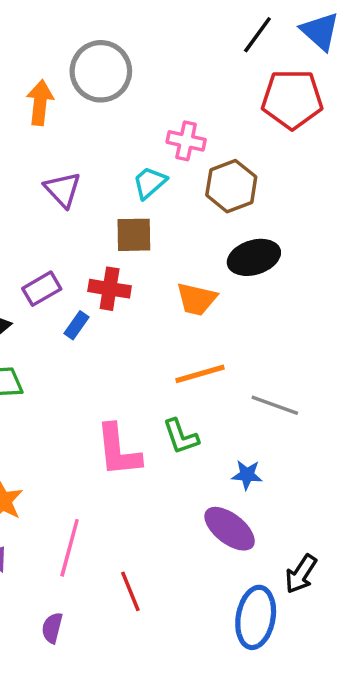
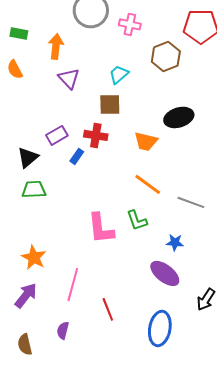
orange arrow: (40, 103) -> (56, 46), moved
pink cross: (186, 141) -> (130, 24), moved
brown hexagon: (231, 186) -> (166, 56), moved
orange line: (200, 374) -> (148, 184), turned 52
blue ellipse: (256, 617) -> (160, 328), moved

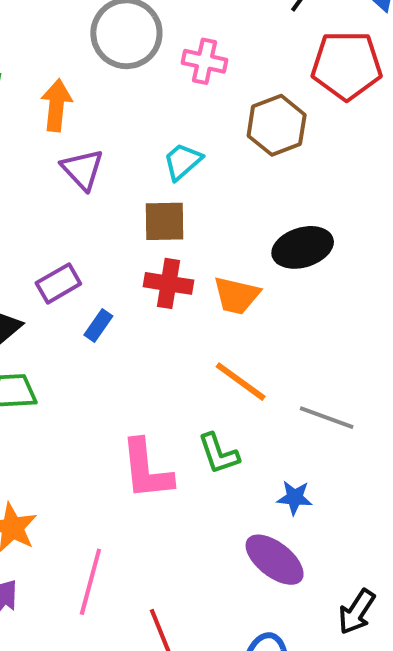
red cross: (96, 135) -> (168, 283), moved

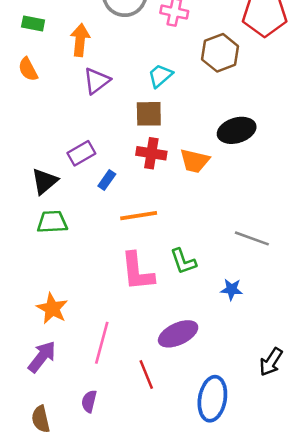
purple triangle: (82, 169) -> (97, 81), turned 36
orange line: (241, 382) -> (139, 216), moved, turned -45
purple ellipse: (275, 560) -> (178, 334), moved, turned -63

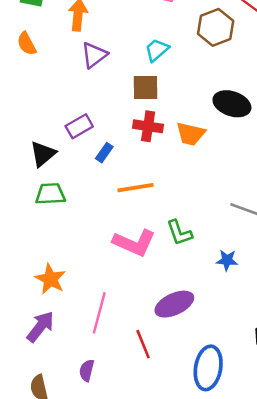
black ellipse: (237, 130) -> (232, 104), turned 36
pink L-shape: (137, 272) -> (134, 243), turned -60

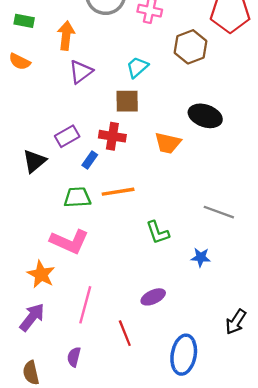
orange semicircle: (27, 44) -> (20, 62), turned -35
red cross: (148, 126) -> (112, 136), moved
green trapezoid: (50, 194) -> (77, 197), moved
pink L-shape: (134, 243) -> (69, 241), moved
purple ellipse: (174, 304) -> (153, 297), size x0.7

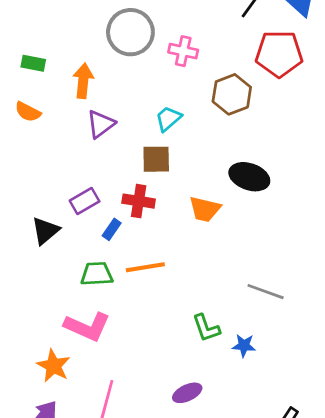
green L-shape: (158, 232) -> (206, 328), moved

